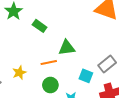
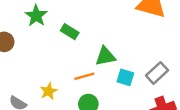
cyan square: (86, 76) -> (125, 77), moved

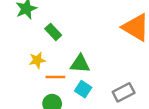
cyan square: (125, 77) -> (83, 89), moved
yellow star: (49, 91) -> (37, 60), moved

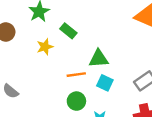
yellow star: (37, 60) -> (45, 47), moved

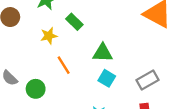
orange line: (76, 75) -> (64, 65), moved, turned 60
green circle: (76, 101) -> (36, 89), moved

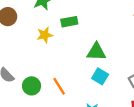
green rectangle: (74, 22) -> (69, 22), turned -56
orange line: (64, 65) -> (59, 86), moved

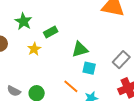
orange line: (59, 86) -> (71, 86), moved

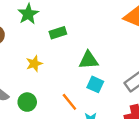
yellow star: (34, 49) -> (34, 64), moved

